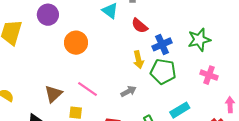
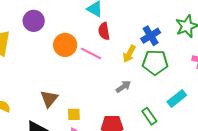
red semicircle: (140, 26) -> (104, 31), moved, turned 48
yellow arrow: (138, 60) -> (129, 54), turned 48
pink line: (87, 89) -> (91, 53), moved

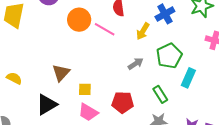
green pentagon: (155, 62) -> (169, 56), moved, turned -30
cyan rectangle: (177, 98) -> (188, 78), turned -30

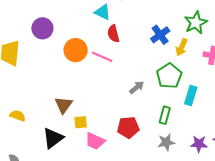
yellow arrow: (143, 31) -> (182, 47), moved
yellow square: (85, 89) -> (81, 122), moved
green rectangle: (160, 94) -> (165, 115), turned 54

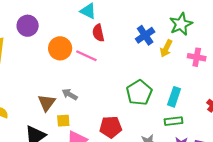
green pentagon: (169, 76) -> (139, 93), moved
gray arrow: (137, 87) -> (70, 94), moved, turned -112
green rectangle: (165, 115) -> (173, 121), moved, turned 66

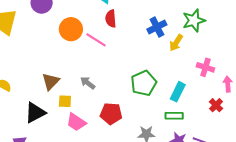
pink cross: (197, 57) -> (205, 67), moved
gray arrow: (70, 94) -> (88, 83), moved

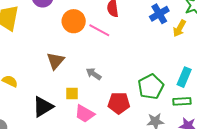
brown triangle: (51, 81) -> (56, 61), moved
green pentagon: (144, 83) -> (151, 87), moved

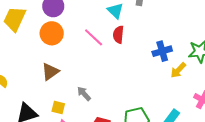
orange circle: (74, 21) -> (52, 33), moved
pink line: (99, 30) -> (94, 37), moved

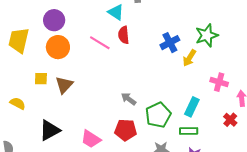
gray arrow: (84, 94) -> (129, 99), moved
yellow square: (58, 107) -> (41, 79), moved

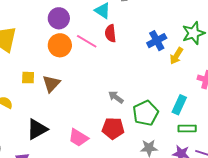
purple circle: (54, 20) -> (59, 18), moved
orange circle: (58, 47) -> (60, 45), moved
green rectangle: (189, 131) -> (187, 128), moved

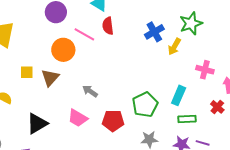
orange circle: (60, 45) -> (63, 50), moved
gray arrow: (116, 97) -> (90, 91), moved
pink trapezoid: (78, 138) -> (78, 118), moved

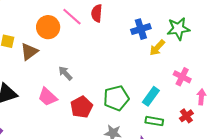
red pentagon: (113, 121) -> (82, 107), turned 30

